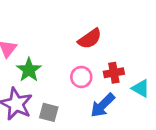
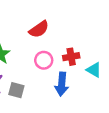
red semicircle: (90, 39) -> (39, 29), moved
blue arrow: (103, 105) -> (62, 84), turned -40

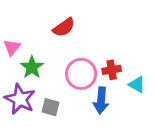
red semicircle: (39, 29) -> (64, 27), moved
pink circle: (44, 60) -> (81, 74), size x1.5

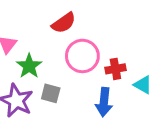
pink circle: (81, 74) -> (82, 56), moved
gray square: (51, 107) -> (51, 93), moved

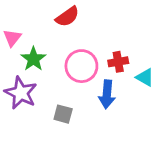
pink circle: (82, 56) -> (81, 66), moved
gray square: (51, 93) -> (63, 114), moved

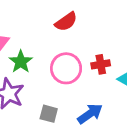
red semicircle: (67, 17) -> (66, 22), moved
blue arrow: (107, 94) -> (90, 114), moved, turned -130

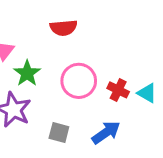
red semicircle: (66, 22) -> (64, 28), moved, turned 30
red cross: (101, 64) -> (118, 90), moved, turned 36

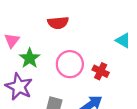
cyan triangle: (147, 93) -> (123, 40), moved

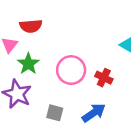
red semicircle: (58, 23) -> (31, 26), moved

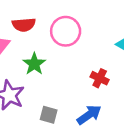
green star: (28, 64) -> (34, 64), moved
pink circle: (71, 70) -> (66, 31), moved

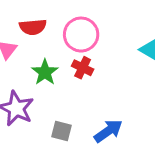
red cross: (100, 78) -> (83, 68), moved

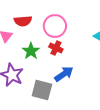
gray square: (61, 131) -> (42, 90), size x1.5
blue arrow: (108, 131) -> (64, 74), moved

